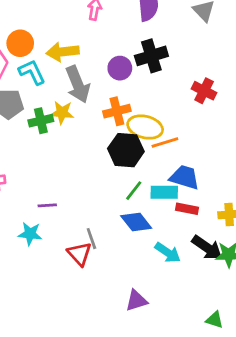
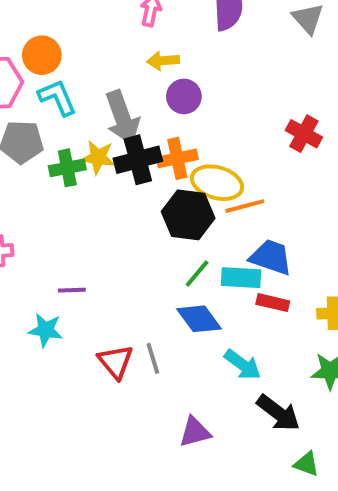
yellow arrow: (63, 52) -> (163, 61), moved, size x0.7
black cross: (151, 56) -> (138, 160), moved
gray line: (91, 239) -> (153, 358), moved
black arrow: (207, 248) -> (278, 413), moved

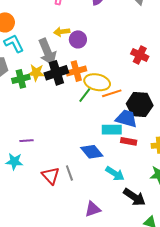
yellow arrow: (163, 61) -> (62, 32), moved
black hexagon: (188, 215) -> (140, 105), moved
green line: (197, 273) -> (85, 95), moved

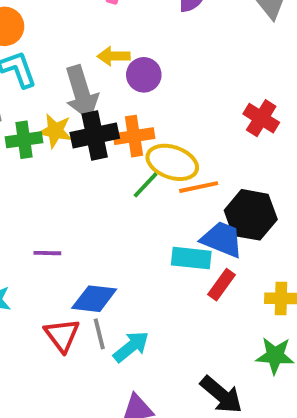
purple line: (27, 141) -> (47, 253), moved
red rectangle: (129, 141) -> (222, 285), turned -70
blue diamond: (92, 152) -> (94, 299), moved, turned -50
cyan arrow: (115, 174) -> (131, 347), moved, turned -78

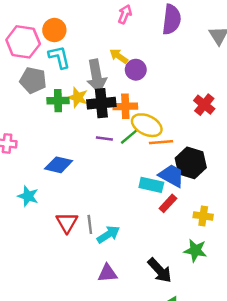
yellow arrow: (114, 56) -> (119, 56), turned 30
purple line: (47, 253) -> (104, 138), moved
blue diamond: (94, 299) -> (59, 165), moved

